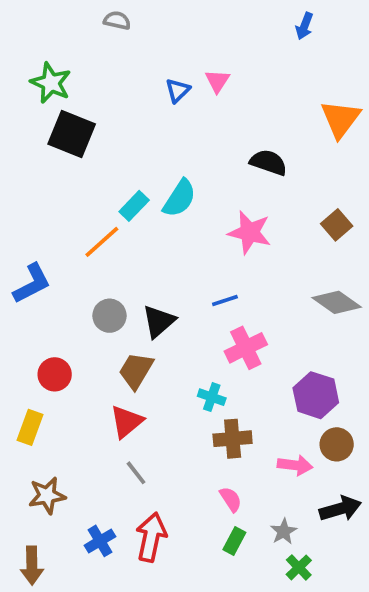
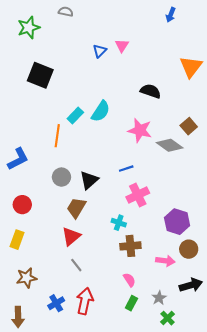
green star: (51, 83) -> (29, 28), moved, turned 30
orange line: (102, 242) -> (57, 136), turned -40
gray diamond: (337, 302) -> (170, 145), moved
red circle: (55, 374) -> (22, 205), moved

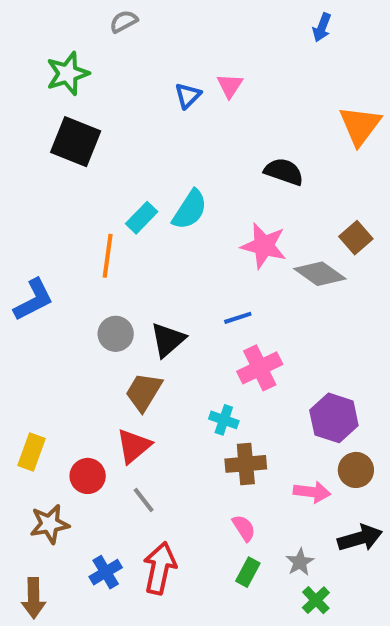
gray semicircle: (66, 12) -> (124, 21), turned -40
green star: (29, 28) -> (68, 74), moved
red circle: (22, 205) -> (88, 476), moved

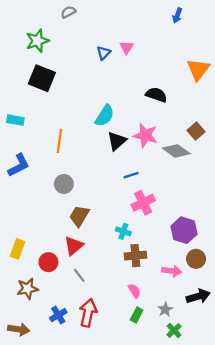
cyan rectangle: (142, 218) -> (15, 120), moved, turned 56
black triangle: (168, 340) -> (117, 141), moved
brown arrow: (34, 598) -> (19, 329), turned -80

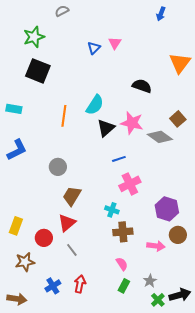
orange line: (59, 141) -> (64, 116), moved
black arrow: (198, 296) -> (180, 295), moved
red arrow: (88, 313) -> (80, 284), size x0.7

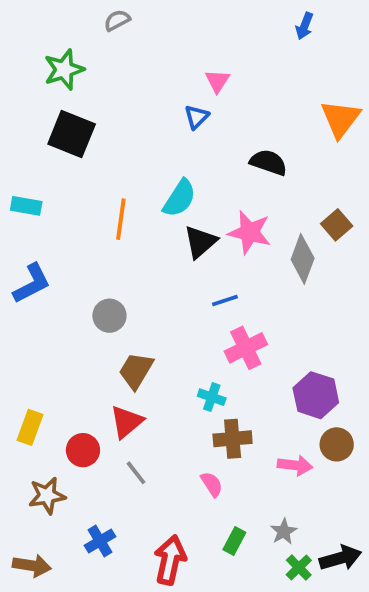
blue triangle: (94, 48) -> (197, 117), moved
gray diamond: (160, 137) -> (303, 259), turned 75
pink semicircle: (122, 264) -> (212, 484), moved
red arrow: (80, 284) -> (170, 560), moved, size x1.4

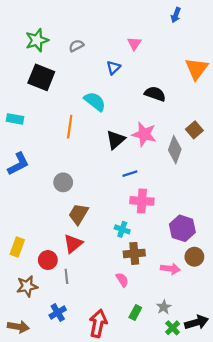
gray semicircle: (117, 20) -> (76, 46), moved
pink triangle: (217, 81) -> (134, 43), moved
cyan semicircle: (180, 198) -> (95, 101), moved, turned -85
pink cross: (246, 348) -> (142, 201), turned 30
gray line: (136, 473) -> (66, 276), moved, turned 32

